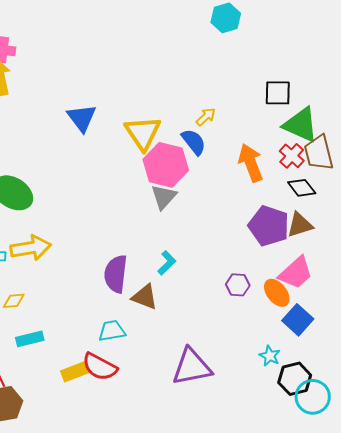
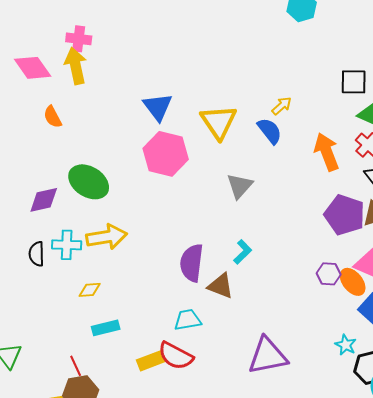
pink hexagon: (166, 165) -> (166, 154), moved
purple hexagon: (238, 285) -> (329, 274), moved

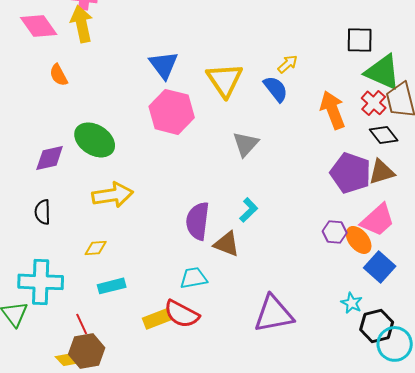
cyan cross: (67, 245) -> (41, 282), moved, size x1.5

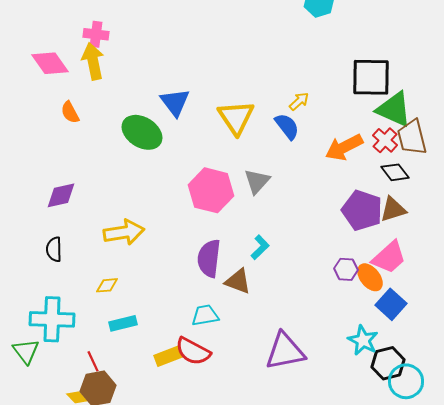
black square: (360, 40) -> (371, 77), size x1.5
orange arrow: (333, 110) -> (344, 147), turned -96
pink hexagon: (172, 112) -> (211, 190), moved
green ellipse: (95, 140) -> (142, 132), moved
cyan star: (352, 303) -> (363, 340), size x1.4

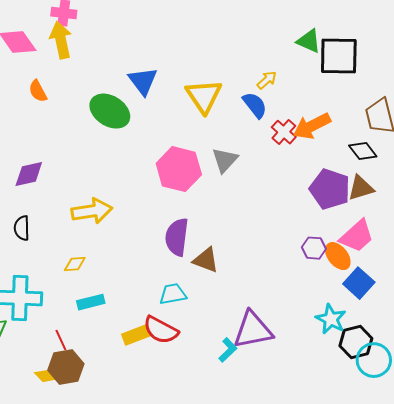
green triangle: (394, 109) -> (309, 41), moved, size x0.7
red cross: (385, 140) -> (284, 132), moved
cyan L-shape: (260, 247) -> (228, 350), moved

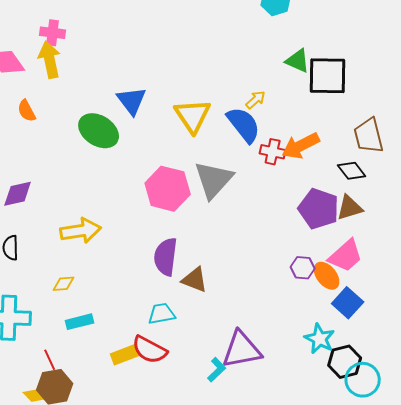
blue semicircle: (255, 105) -> (244, 125), size x1.4
red cross: (284, 132) -> (273, 152), turned -30
gray triangle: (225, 160) -> (214, 180), size x1.5

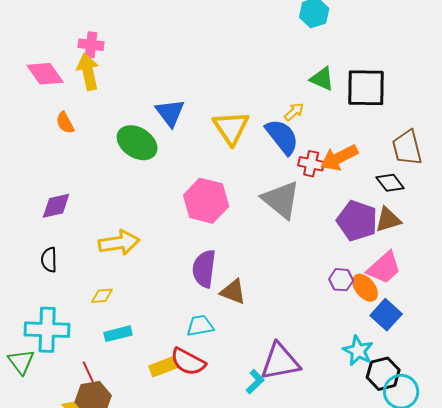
green triangle: (298, 61) -> (322, 79), moved
gray triangle: (214, 180) -> (281, 200), moved, turned -33

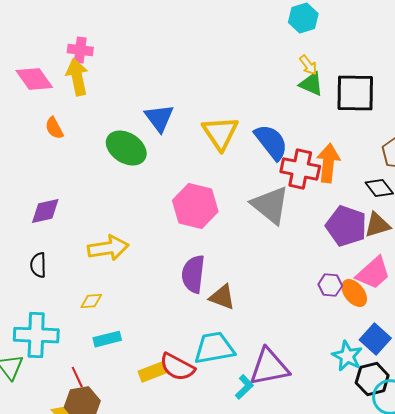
yellow arrow: (294, 112) -> (308, 65), moved, turned 95
orange arrow: (339, 158) -> (328, 163), turned 123
red cross: (311, 164) -> (300, 169), size x1.5
blue square: (386, 315) -> (375, 339), moved
cyan trapezoid: (200, 326) -> (214, 348), moved, size x1.5

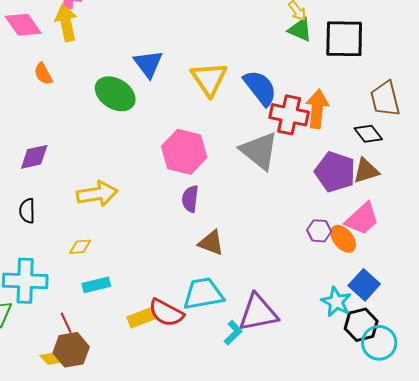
purple semicircle: (193, 274) -> (190, 199), moved, size x0.7

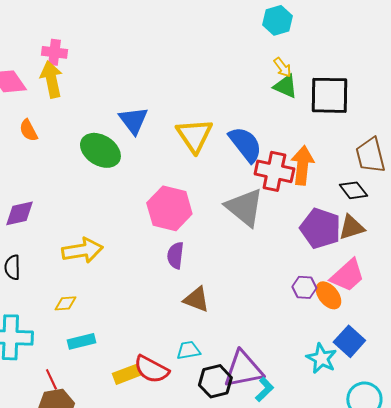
cyan trapezoid: (203, 294) -> (188, 350), size x0.6
black hexagon: (361, 325) -> (215, 381), moved
cyan L-shape: (233, 333) -> (264, 389), moved

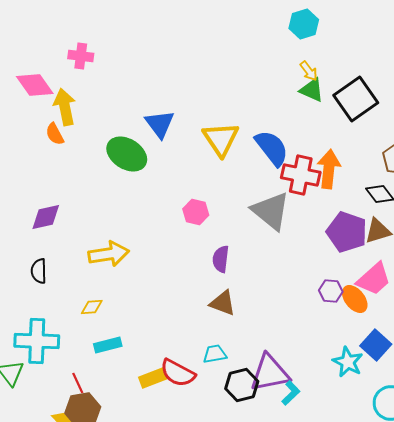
yellow arrow: (51, 79) -> (65, 107), moved
black square: (329, 95) -> (356, 99), turned -36
pink hexagon: (169, 208) -> (196, 212), size x0.6
purple semicircle: (175, 255) -> (221, 259), moved

